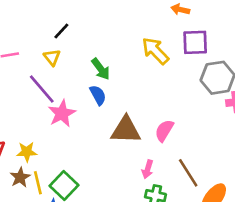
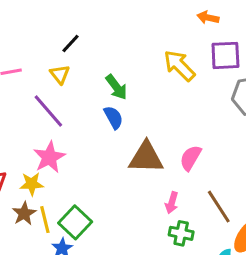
pink star: (62, 113) -> (49, 157), moved

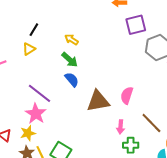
black line: (70, 44) -> (34, 30), moved
yellow arrow: (179, 66) -> (71, 39), moved, size x0.6
yellow triangle: (60, 74) -> (29, 49), moved, turned 48
purple line: (48, 111) -> (40, 93), moved

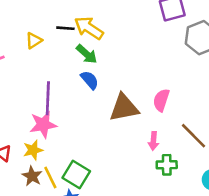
black line: (34, 30) -> (65, 28), moved, turned 64
yellow arrow: (71, 39) -> (89, 28), size x1.6
purple line: (40, 93) -> (48, 98), turned 55
pink star: (36, 114) -> (43, 125), turned 30

